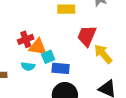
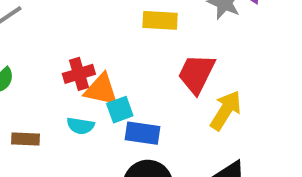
yellow arrow: (103, 54) -> (226, 110), turned 70

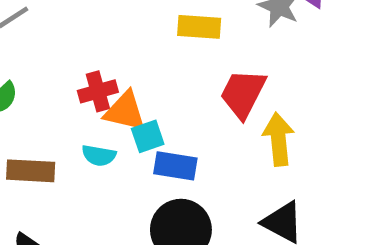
yellow arrow: (226, 110) -> (278, 139), turned -39
brown rectangle: (26, 139) -> (31, 171), size x1.4

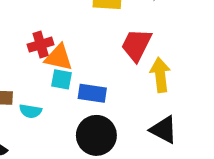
cyan square: (148, 136) -> (62, 79), moved, turned 30
cyan semicircle: (99, 155) -> (30, 111), moved

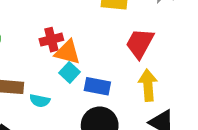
yellow arrow: (160, 75) -> (148, 85), moved
cyan square: (62, 79) -> (69, 72), turned 30

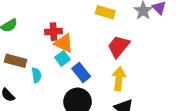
blue rectangle: (97, 86) -> (81, 73), turned 30
cyan semicircle: (40, 101) -> (36, 75), turned -120

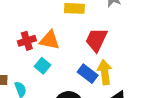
orange triangle: (64, 43) -> (50, 40), moved
blue rectangle: (81, 73) -> (88, 74), moved

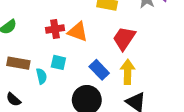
cyan square: (43, 66) -> (58, 62), moved, turned -35
blue rectangle: (88, 74) -> (99, 70), moved

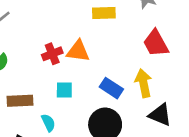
red trapezoid: (124, 38) -> (156, 43), moved, turned -50
cyan semicircle: (41, 76) -> (48, 123), moved

